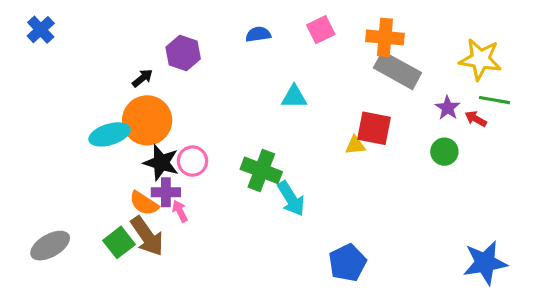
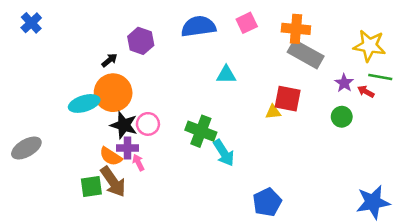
blue semicircle: (258, 34) -> (199, 26), size x1.8
green square: (119, 242) -> (91, 187), turned 30
gray ellipse: (50, 246) -> (26, 148), moved

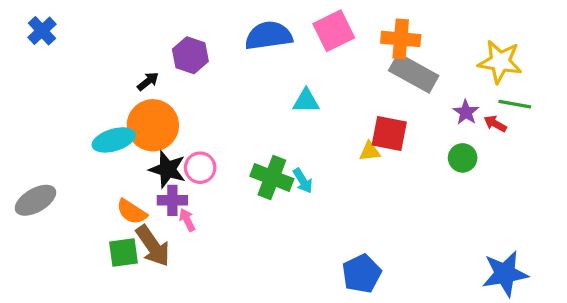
pink square: (247, 23) -> (334, 31), size x1.4
cyan arrow: (224, 153) -> (303, 181), moved, size x0.7
orange semicircle: (111, 156) -> (132, 212), moved

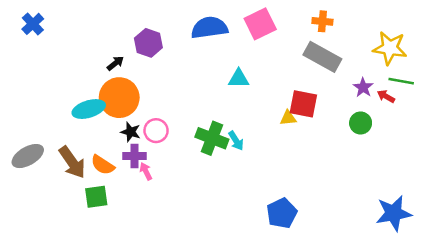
orange cross: (401, 39) -> (322, 21), moved, size x0.7
black star: (168, 169) -> (131, 132), size x0.7
brown arrow: (153, 246) -> (72, 162), moved

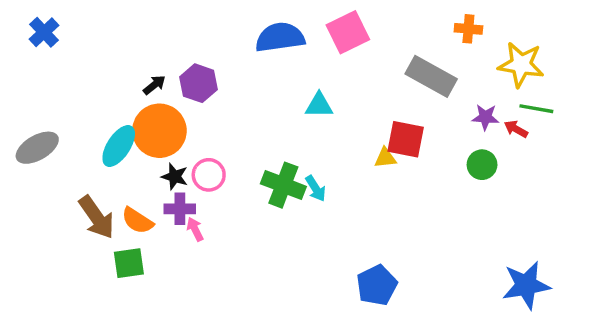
orange cross: (322, 21) -> (468, 29), moved
purple hexagon: (148, 43) -> (198, 83), moved
purple star: (363, 87) -> (485, 117), turned -30
cyan ellipse: (89, 109) -> (119, 146), turned -40
gray ellipse: (28, 156) -> (37, 148), moved

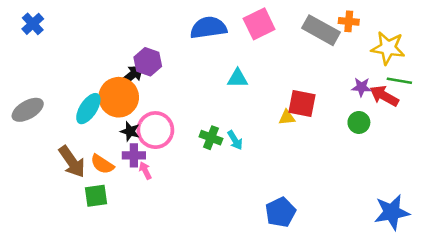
gray rectangle: (431, 76) -> (321, 30), moved
black arrow: (154, 85) -> (131, 76), moved, size x1.5
red arrow: (516, 129) -> (384, 96), size x1.6
pink circle: (209, 175) -> (155, 130), size x1.5
green cross: (283, 185) -> (211, 138), size x0.7

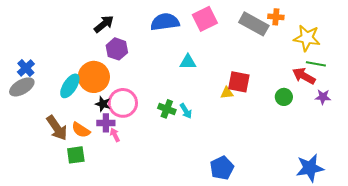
blue cross: (33, 24) -> (26, 68), moved
black arrow: (131, 76) -> (104, 24), moved
purple star: (361, 87) -> (323, 97), moved

